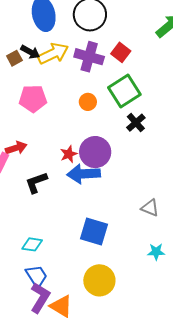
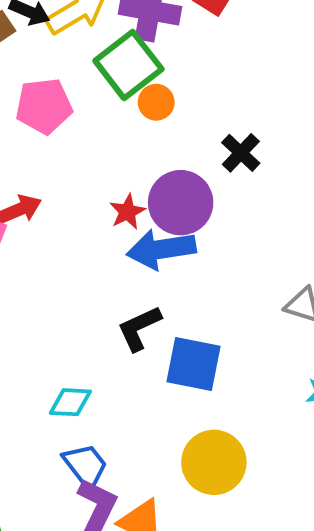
green square: (124, 91) -> (128, 65), moved
black cross: (136, 123) -> (241, 153), moved
black L-shape: (36, 182) -> (139, 328), moved

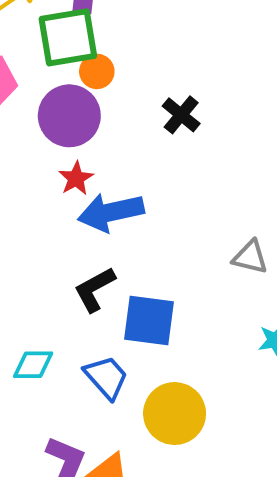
green square: (128, 65) -> (68, 37), turned 32
purple circle: (181, 203) -> (69, 116), moved
blue trapezoid: (85, 466) -> (106, 377), moved

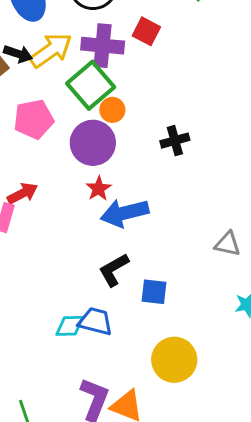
green square: (68, 37) -> (91, 85), turned -30
black cross: (181, 115) -> (175, 141), turned 36
blue square: (149, 320) -> (154, 292), size x0.7
blue trapezoid: (106, 377) -> (95, 321), moved, turned -33

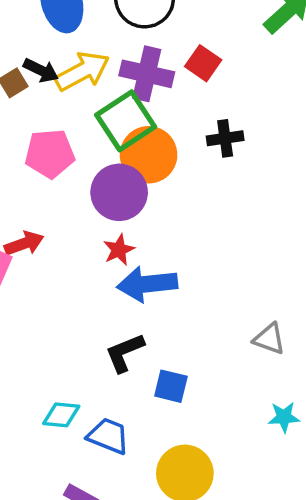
orange circle: (112, 110) -> (149, 155), size x1.8
black cross: (175, 141) -> (225, 138), moved
blue trapezoid: (95, 321) -> (108, 436), moved

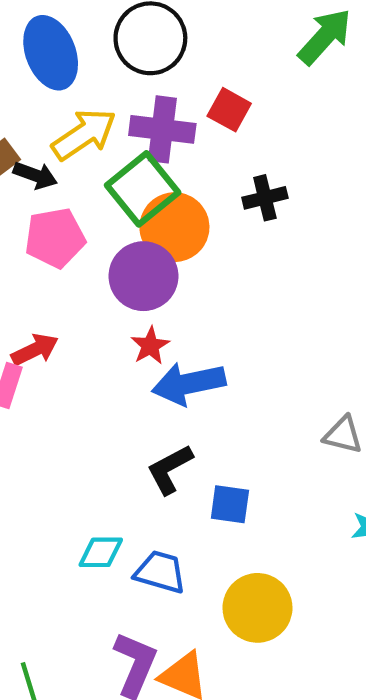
black arrow: (41, 70) -> (35, 175), moved

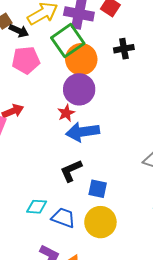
purple circle: (143, 276) -> (79, 89), moved
yellow circle: (257, 608) -> (100, 222), moved

